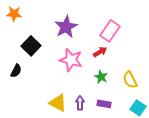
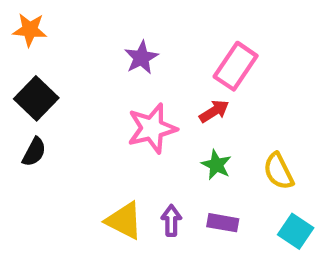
purple star: (66, 27) -> (141, 58), size x0.7
black square: (31, 46) -> (36, 98), moved
pink star: (71, 60) -> (152, 128), turned -30

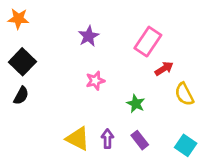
red arrow: (214, 111) -> (164, 69), moved
pink star: (152, 128) -> (95, 81), size x0.6
yellow semicircle: (278, 171) -> (184, 94), moved
purple rectangle: (223, 223) -> (140, 140), turned 42

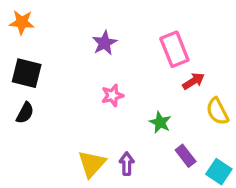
pink rectangle: (148, 42) -> (174, 49), turned -56
black square: (22, 62) -> (27, 73), turned -30
yellow triangle: (78, 139) -> (92, 164), turned 45
purple rectangle: (140, 140) -> (186, 156), moved

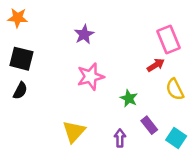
pink rectangle: (174, 49) -> (169, 40), moved
pink star: (112, 95) -> (91, 77), size x1.5
purple arrow: (127, 164) -> (120, 138), moved

